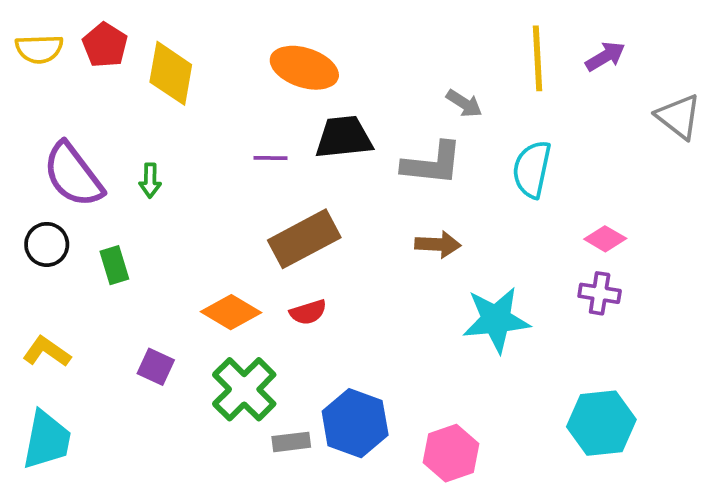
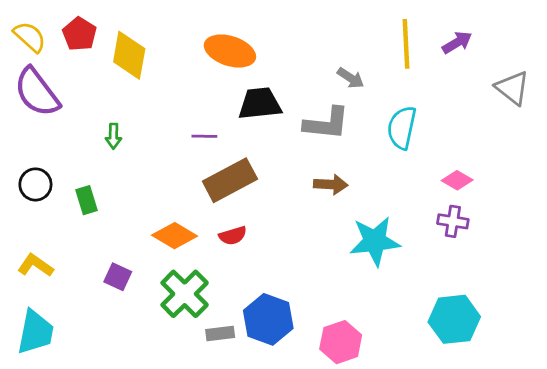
yellow semicircle: (39, 49) -> (30, 37), turned -136
purple line: (270, 158) -> (204, 136), moved
purple semicircle: (73, 175) -> (37, 92), moved

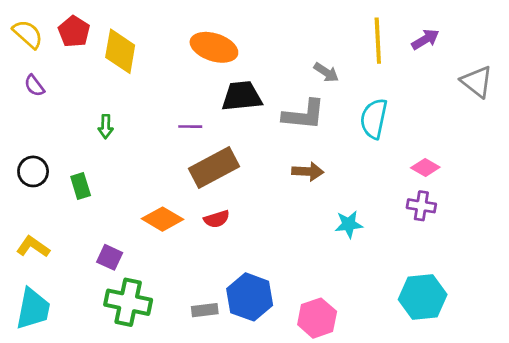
purple semicircle: (37, 92) -> (34, 86), size x0.5
cyan star: (375, 241) -> (349, 224), size x0.6
green cross: (185, 294) -> (128, 302), moved, turned -33

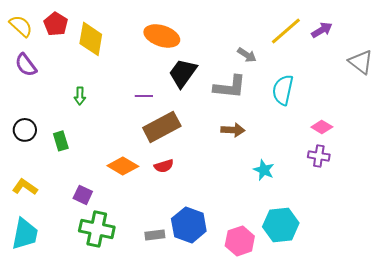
yellow line: (378, 41) -> (286, 31), turned 52
purple semicircle: (34, 86) -> (26, 65), size x1.4
black trapezoid: (242, 96) -> (183, 73), turned -48
cyan star: (349, 224) -> (264, 170), turned 30
cyan hexagon: (423, 297) -> (281, 225), moved

